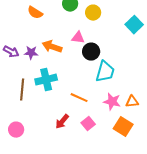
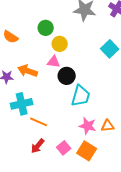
yellow circle: (93, 13) -> (60, 44), moved
orange line: (79, 98) -> (39, 122), moved
orange square: (123, 127) -> (87, 151), moved

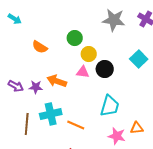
black circle: (67, 76) -> (105, 69), moved
orange line: (39, 122) -> (76, 125), moved
orange triangle: (108, 126) -> (137, 128), moved

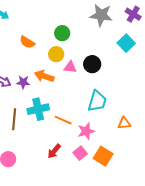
yellow circle: (89, 54) -> (56, 54), moved
cyan square: (139, 59) -> (126, 43), moved
pink star: (117, 136) -> (86, 131), moved, turned -30

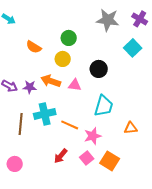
pink triangle: (70, 67) -> (75, 85), moved

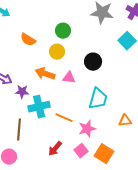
purple star: (30, 87) -> (22, 92), moved
brown line: (21, 124) -> (19, 130), moved

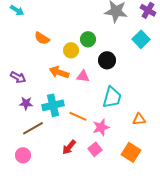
green circle: (63, 31) -> (88, 39), moved
purple star: (22, 92) -> (26, 103), moved
brown line: (19, 130) -> (33, 128), turned 55
orange square: (104, 154) -> (131, 152), moved

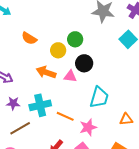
black circle: (107, 60) -> (84, 63), moved

